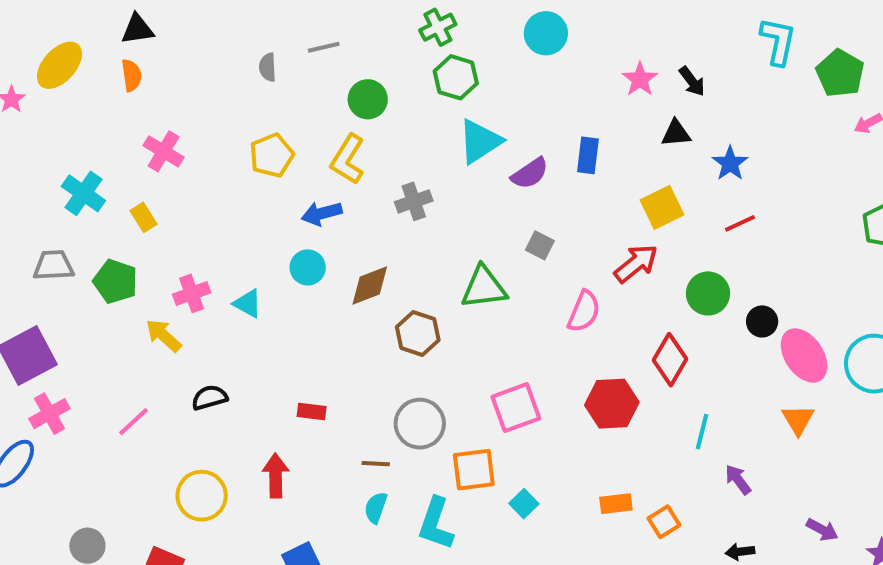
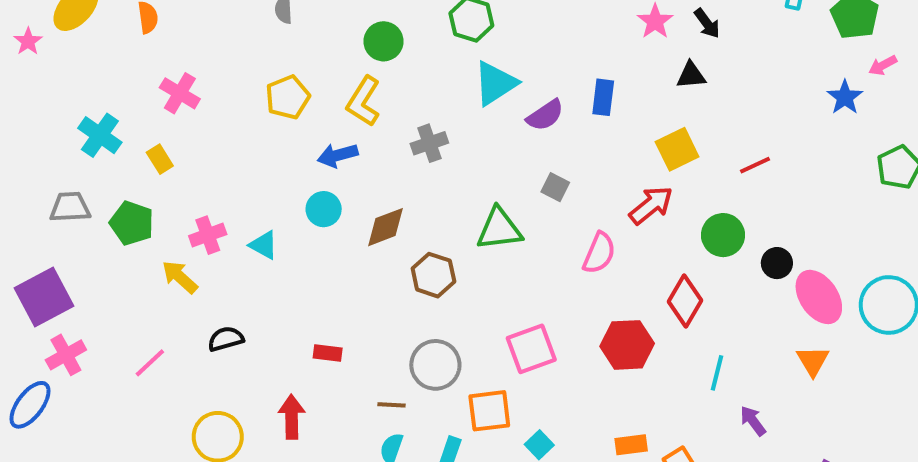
blue star: (730, 163) -> (845, 97), moved

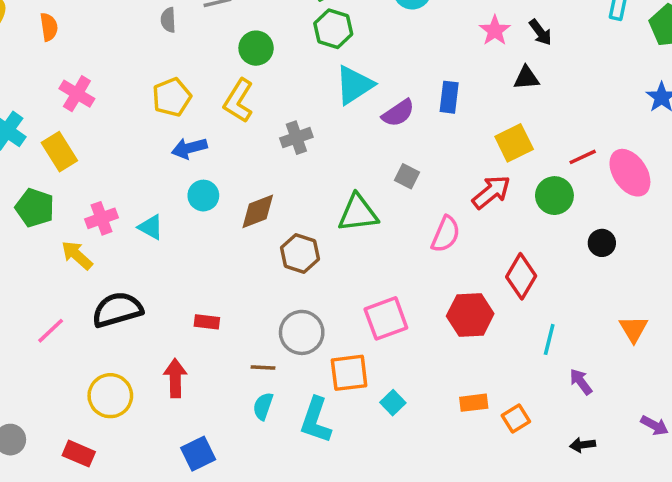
blue arrow: (338, 155) -> (189, 148), moved
yellow rectangle: (160, 159) -> (59, 152), size x1.5
green circle: (723, 235) -> (554, 196), moved
pink ellipse: (819, 297) -> (630, 173), moved
black semicircle: (226, 339) -> (117, 310), size x1.6

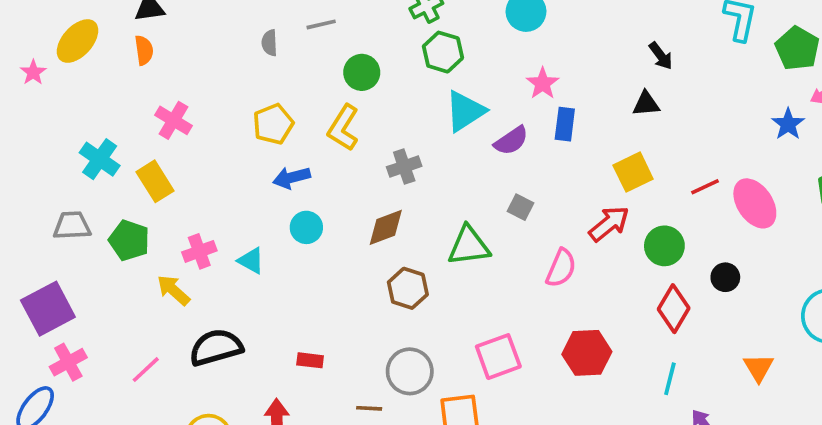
pink star: (495, 31) -> (543, 83), moved
green circle: (554, 196) -> (664, 246), moved
brown diamond: (258, 211) -> (386, 227), moved
red diamond: (521, 276) -> (674, 309), moved

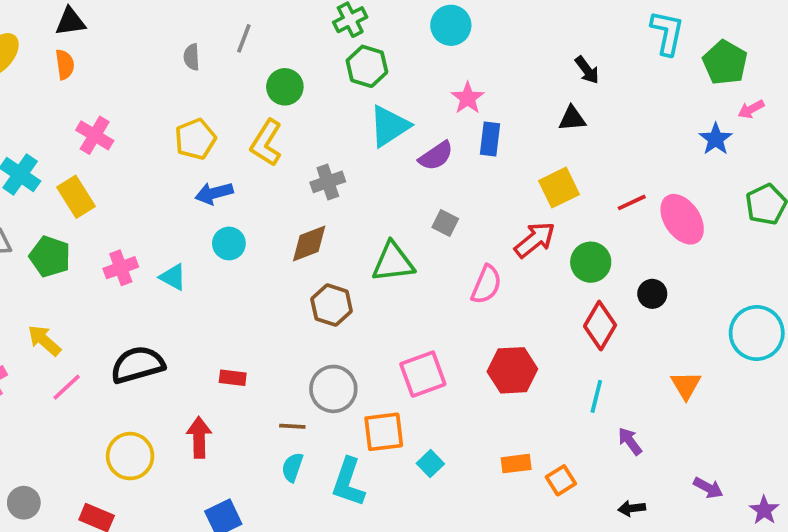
gray line: (321, 24) -> (244, 38), turned -56
yellow arrow: (173, 290) -> (44, 340), moved

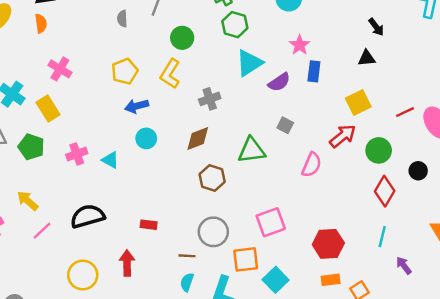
red hexagon: (512, 370) -> (328, 244), moved
cyan square: (430, 464) -> (276, 280), size x1.5

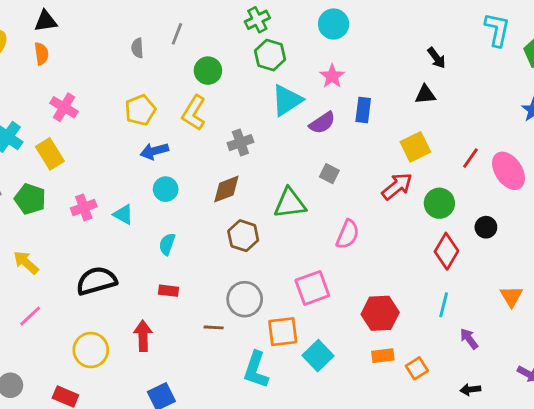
pink star: (300, 45) -> (332, 76), moved
red line: (405, 112) -> (470, 158), turned -30
pink semicircle: (312, 165) -> (348, 234), moved
pink line: (42, 231) -> (30, 316), moved
cyan semicircle: (187, 282) -> (167, 244), moved

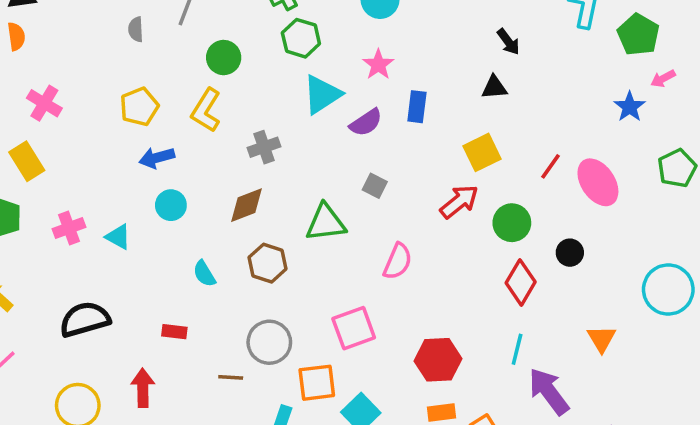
cyan semicircle: (167, 244) -> (204, 274), moved, turned -50
purple arrow: (469, 339) -> (549, 391), size x1.8

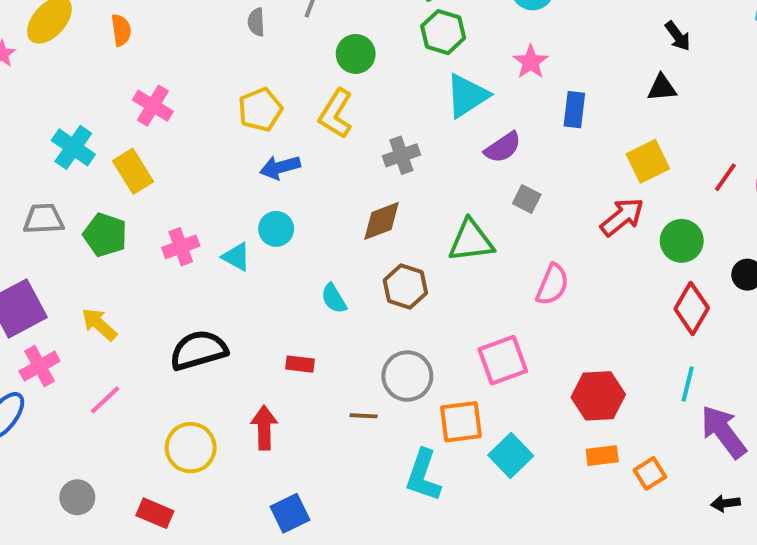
purple semicircle: (366, 123) -> (503, 147), moved
cyan circle: (171, 205) -> (276, 229), moved

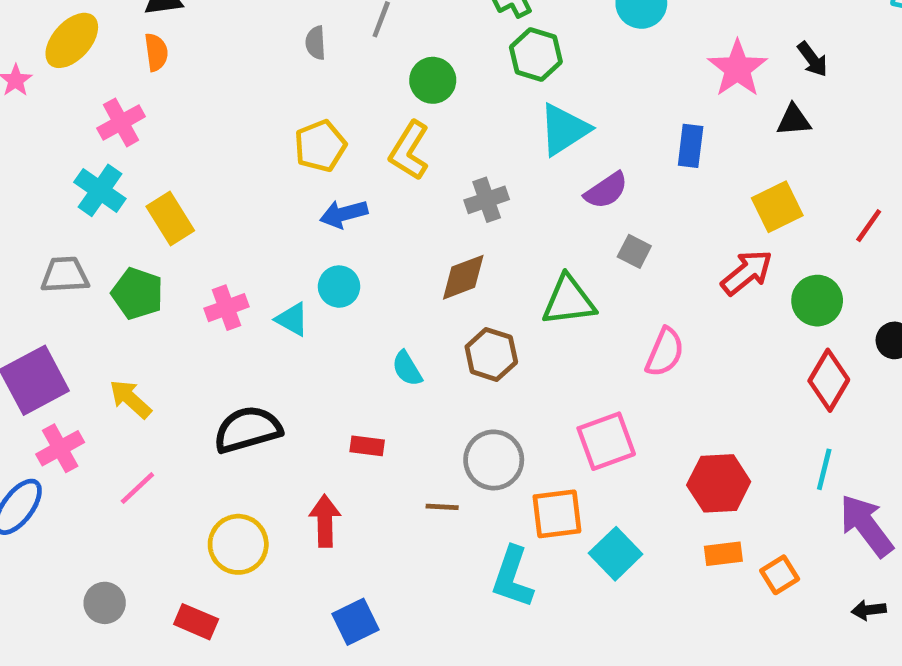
pink star: (531, 62) -> (737, 69), moved, size x1.4
pink cross: (153, 106) -> (121, 122), moved, turned 30

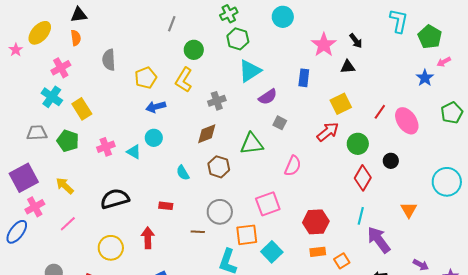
gray semicircle: (316, 43) -> (109, 60), moved, size x1.5

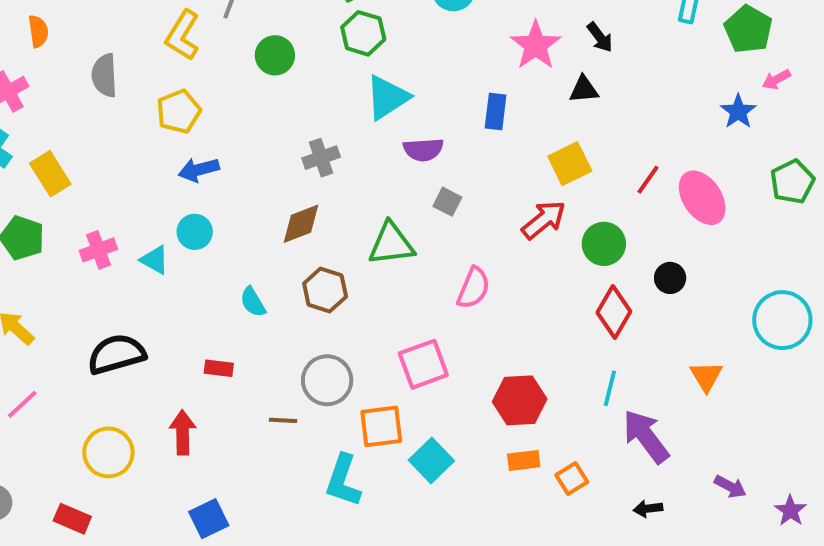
yellow L-shape: (184, 80) -> (183, 35), moved
purple semicircle: (268, 97) -> (423, 150), turned 30

